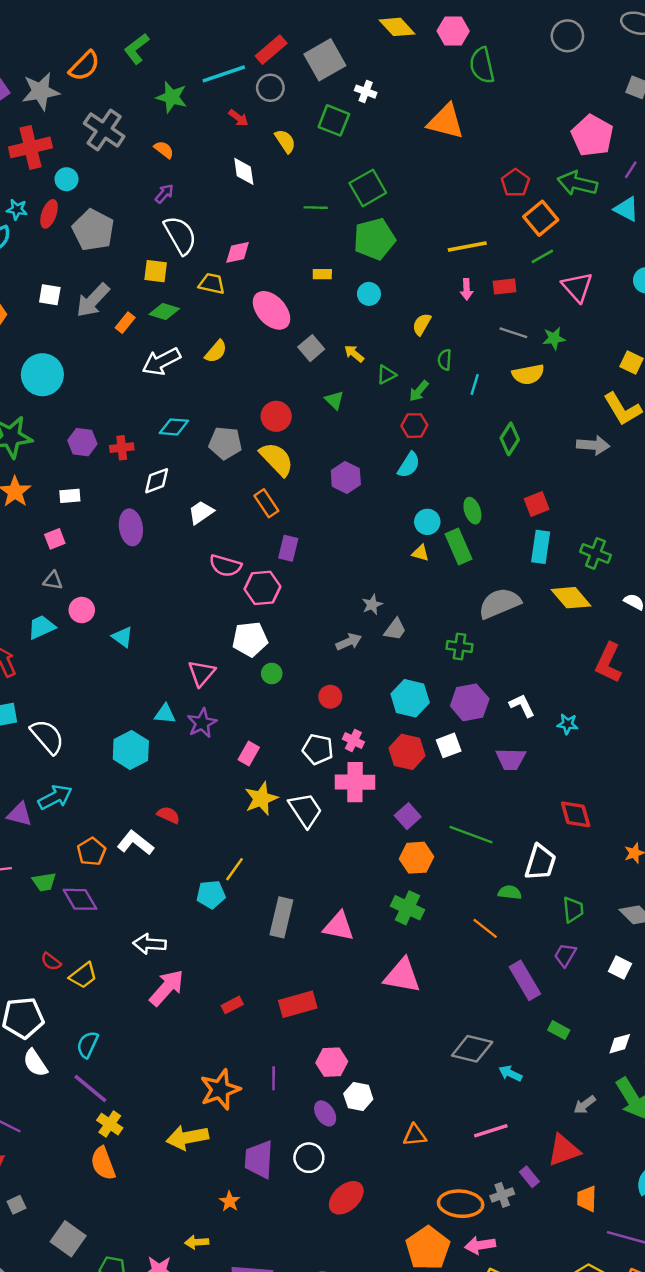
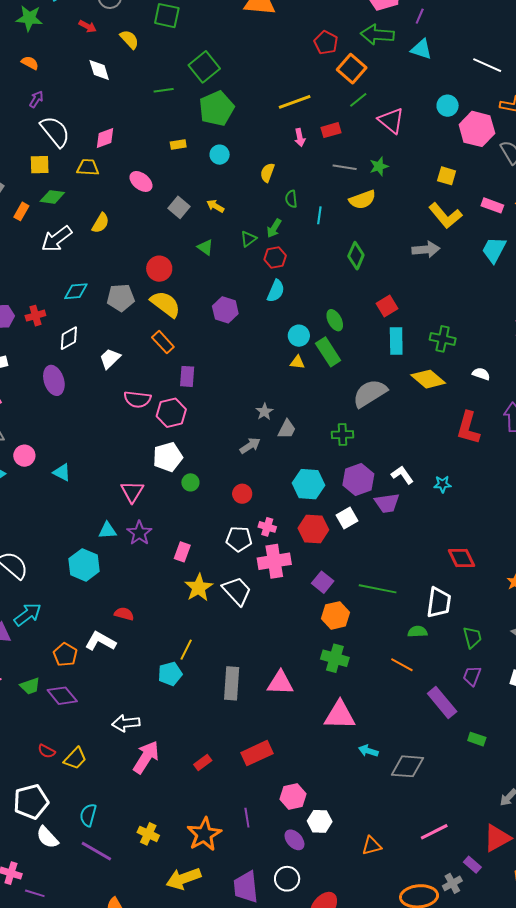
pink ellipse: (271, 310) -> (141, 181), size x0.7
green triangle: (386, 375) -> (248, 239), moved
purple trapezoid: (511, 759) -> (387, 503), moved
cyan arrow: (510, 1073) -> (368, 751), moved
yellow cross: (110, 1124) -> (148, 834), moved

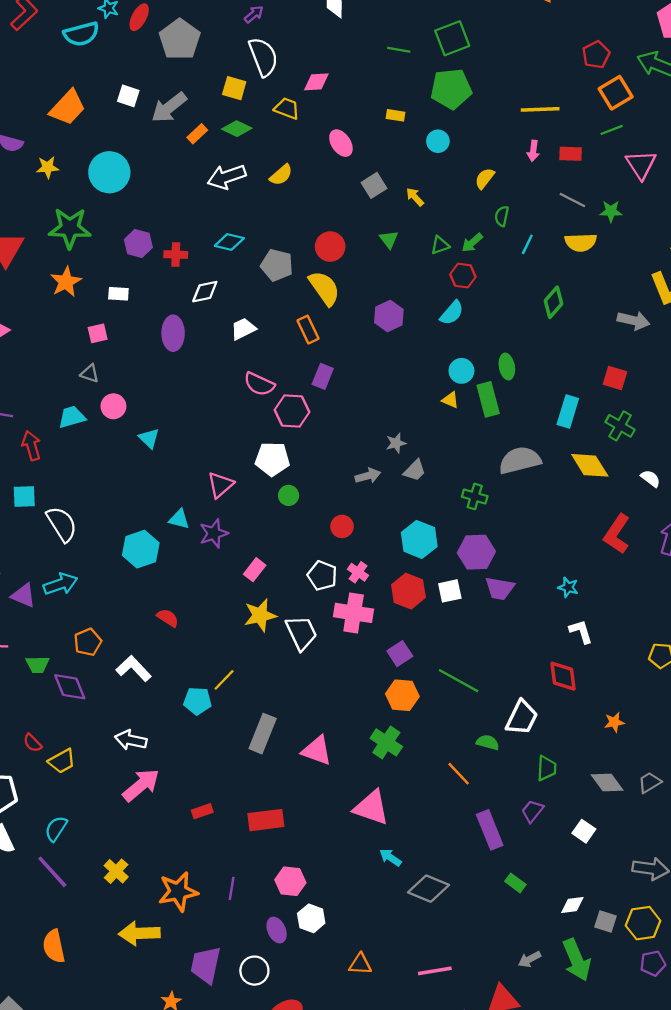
red square: (387, 306) -> (615, 378), moved, turned 30
white L-shape: (402, 475) -> (581, 632), moved
white L-shape: (100, 641) -> (134, 668), moved

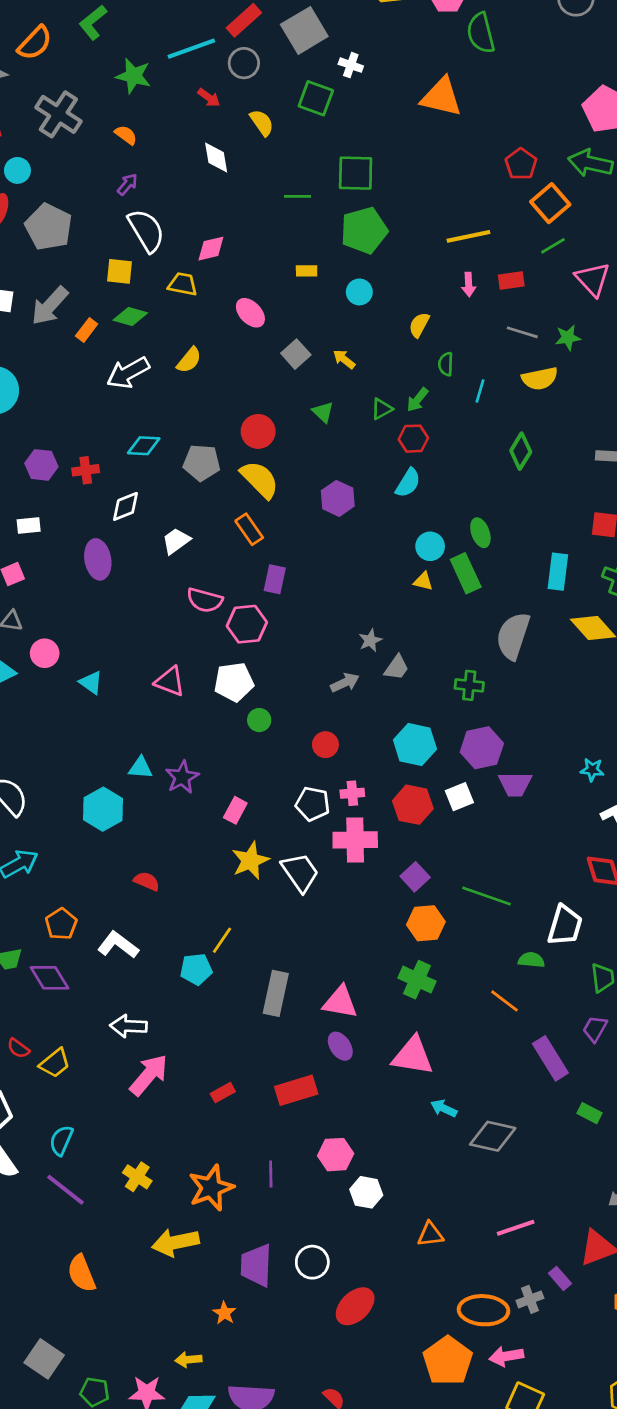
green square: (452, 38) -> (356, 173), turned 32
gray semicircle: (520, 460) -> (513, 636), turned -48
pink triangle: (220, 485) -> (170, 681), moved, turned -48
pink cross: (358, 572) -> (352, 793), turned -30
purple ellipse: (277, 930) -> (340, 1046), moved

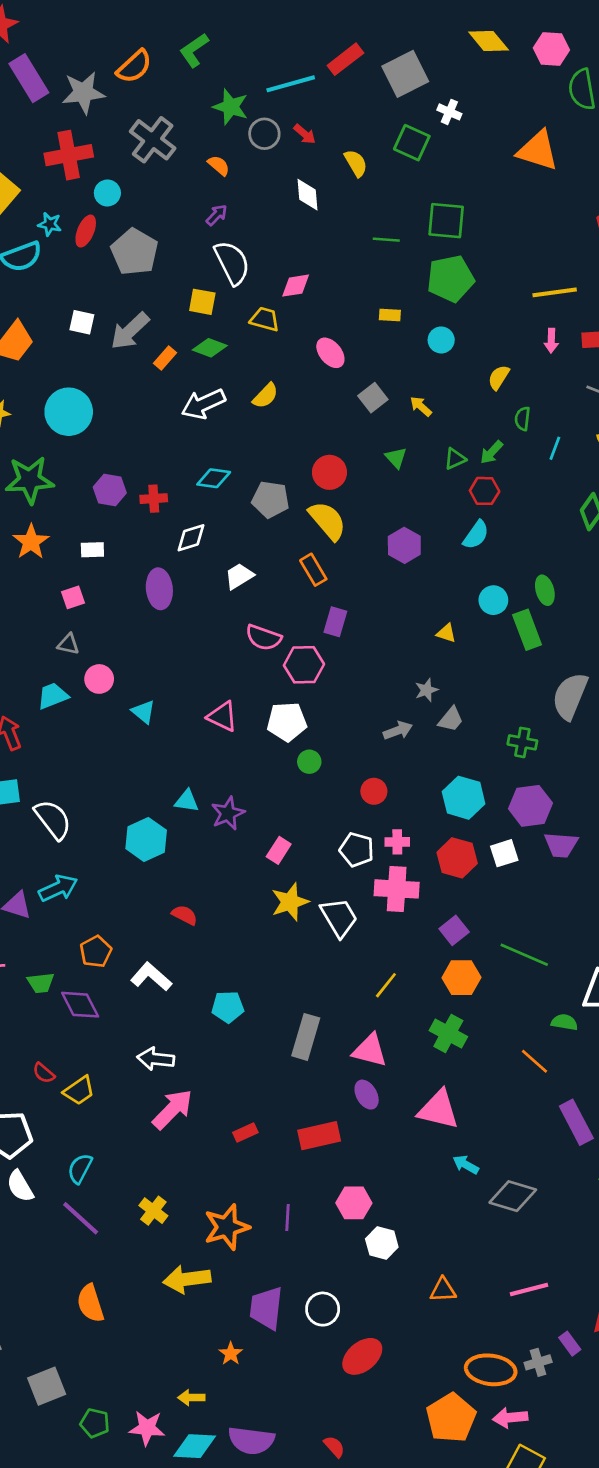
gray circle: (244, 63) -> (264, 134), moved
yellow triangle: (423, 581) -> (446, 633), moved
yellow line: (222, 940) -> (386, 985), moved
gray square: (44, 1359) -> (47, 1386), turned 30

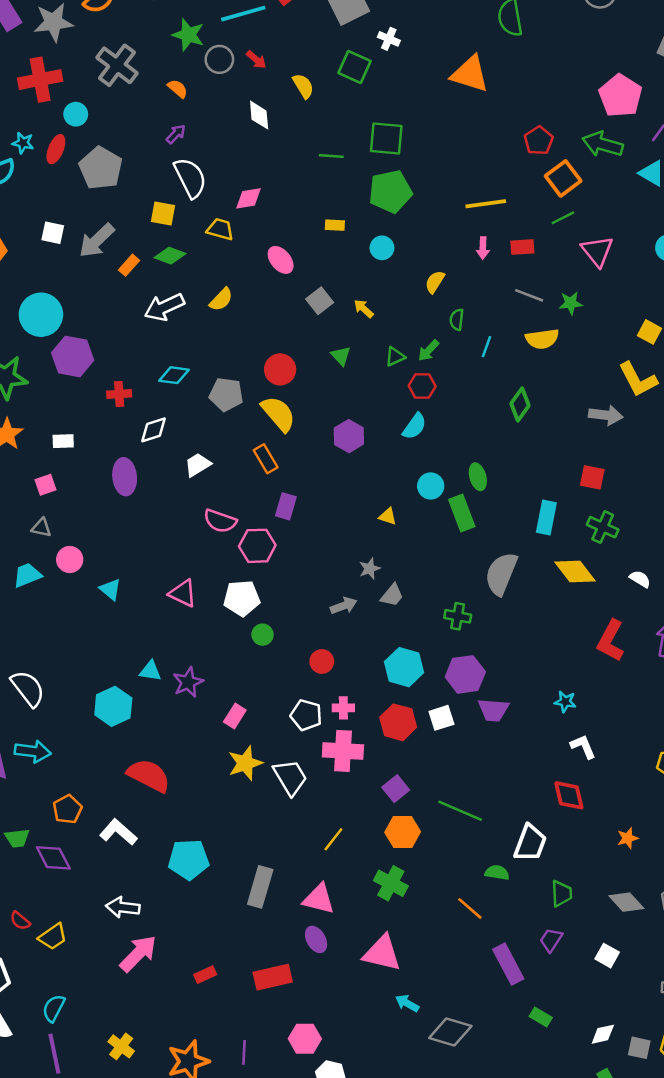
purple hexagon: (110, 490) -> (73, 357), moved, size x1.4
cyan arrow: (58, 888) -> (33, 751), turned 32
red semicircle: (185, 915) -> (149, 775), size x1.8
cyan pentagon: (228, 1007) -> (189, 859), size x1.4
purple line: (81, 1218) -> (54, 1054), turned 36

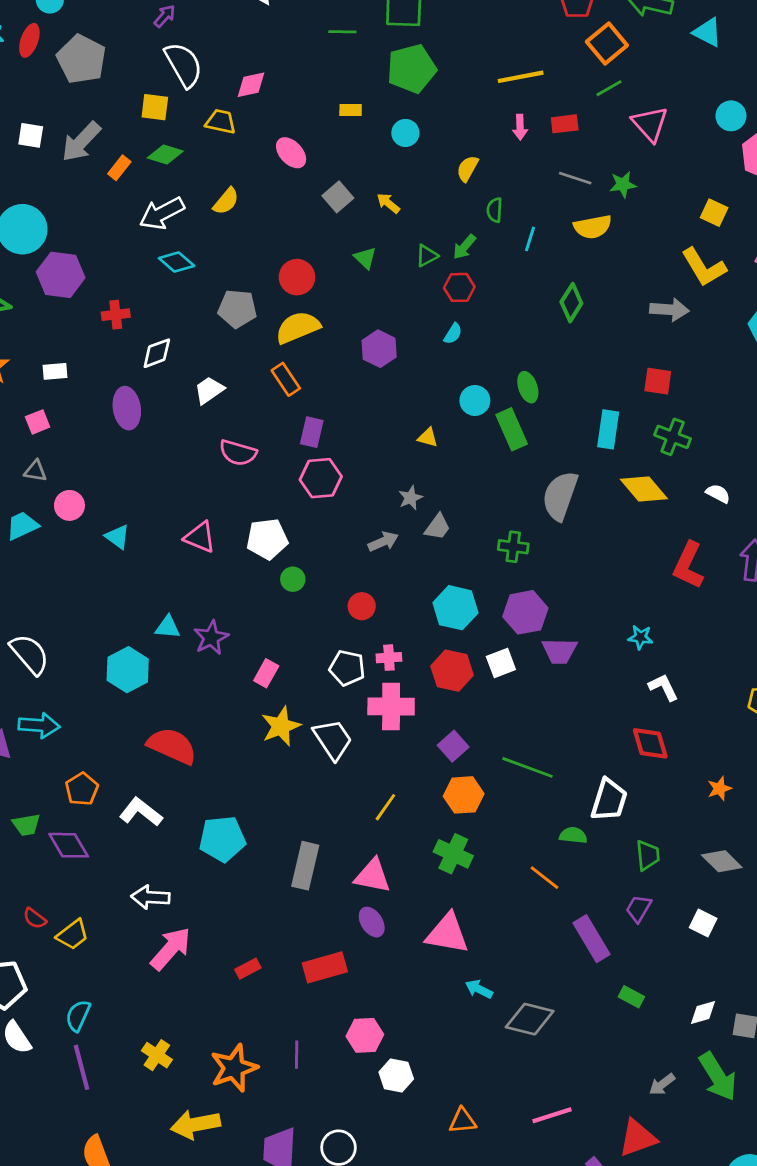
cyan diamond: (174, 375) -> (177, 262), moved, turned 36
yellow semicircle: (278, 414) -> (298, 327), turned -69
cyan semicircle: (415, 426) -> (453, 334), size x0.7
pink hexagon: (257, 546) -> (321, 478), moved

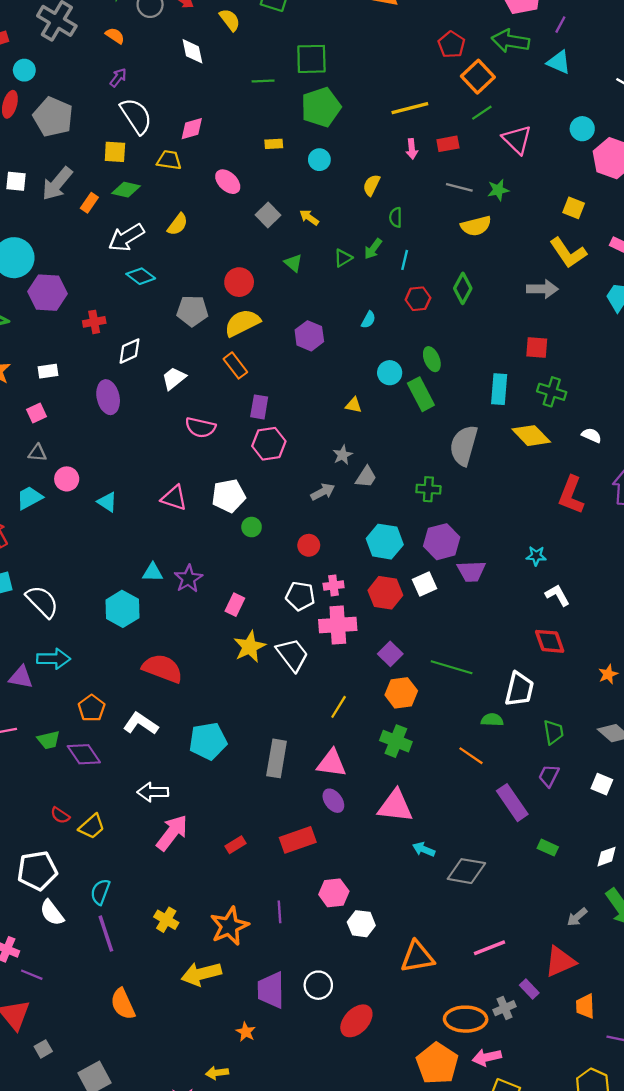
cyan line: (530, 239) -> (405, 260), moved
red hexagon: (459, 287) -> (418, 299), moved
orange triangle: (463, 1121) -> (417, 957), size x1.5

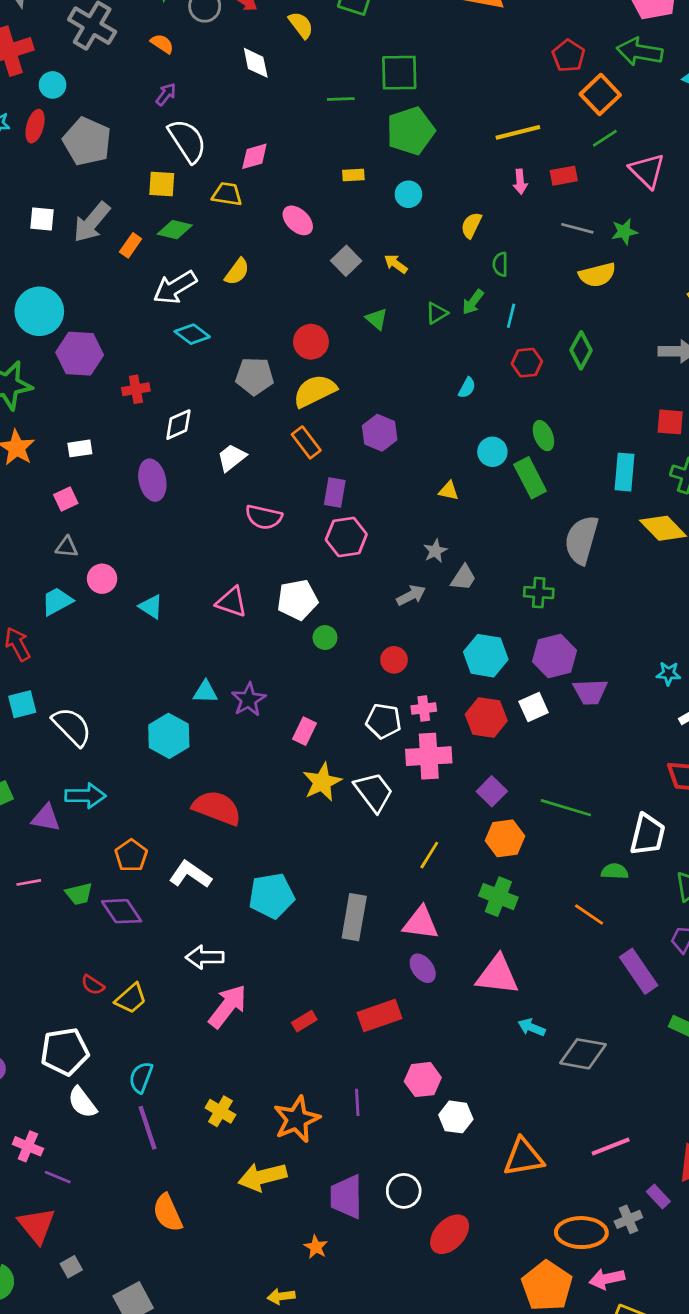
purple hexagon: (309, 336) -> (380, 433), moved

